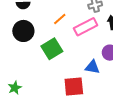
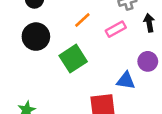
pink rectangle: (86, 27) -> (116, 29), size x0.7

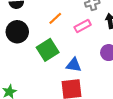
blue triangle: (126, 81) -> (74, 65), moved

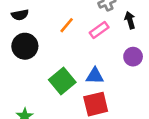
green square: (48, 50) -> (62, 81), moved

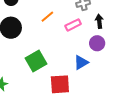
purple circle: (133, 57) -> (97, 43), moved
blue triangle: (95, 76) -> (81, 62), moved, turned -42

